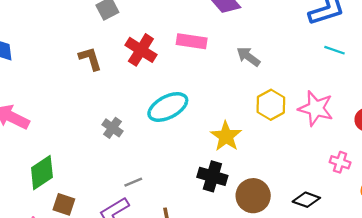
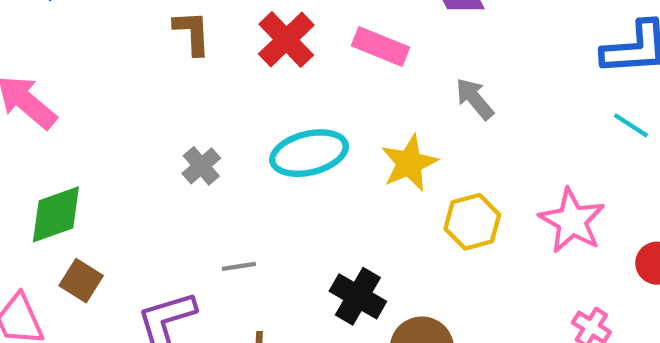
yellow hexagon: (271, 105) -> (472, 222), moved
yellow star: (226, 136) -> (409, 163), moved
gray line: (133, 182) -> (239, 266), moved

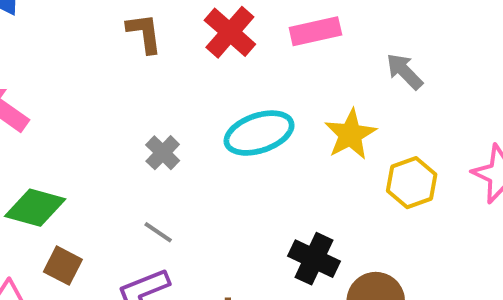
pink rectangle: (380, 46) -> (315, 31), turned -30
green diamond: (56, 214) -> (35, 208), turned 40
gray line: (239, 266) -> (158, 232), moved, turned 48

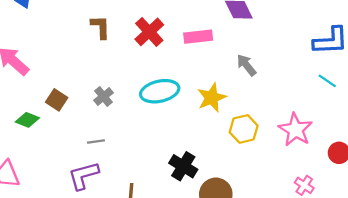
green diamond: (35, 208) -> (27, 120), size x0.7
gray line: (158, 232) -> (96, 141), turned -48
brown square: (63, 266) -> (57, 100), moved

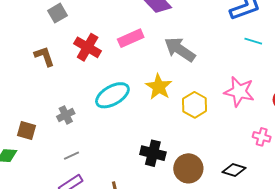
gray arrow: (246, 65) -> (180, 49), size x1.5
gray cross: (103, 96) -> (66, 115), turned 30

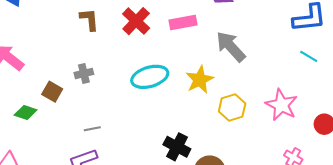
gray cross: (66, 115) -> (84, 73), moved

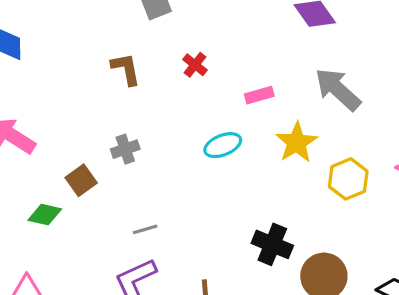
red cross: (136, 21) -> (195, 65), size x0.6
pink rectangle: (183, 23) -> (259, 95), moved, size x0.7
cyan ellipse: (150, 77) -> (223, 145), size x0.7
brown square: (52, 92) -> (81, 180), turned 30

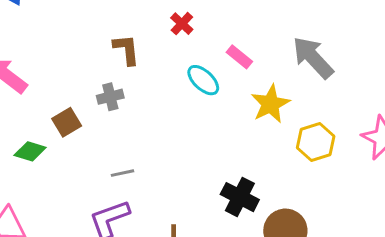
brown L-shape: (126, 69) -> (126, 50), moved
pink rectangle: (259, 95) -> (239, 57), turned 50
cyan ellipse: (223, 145) -> (203, 80), moved, turned 60

